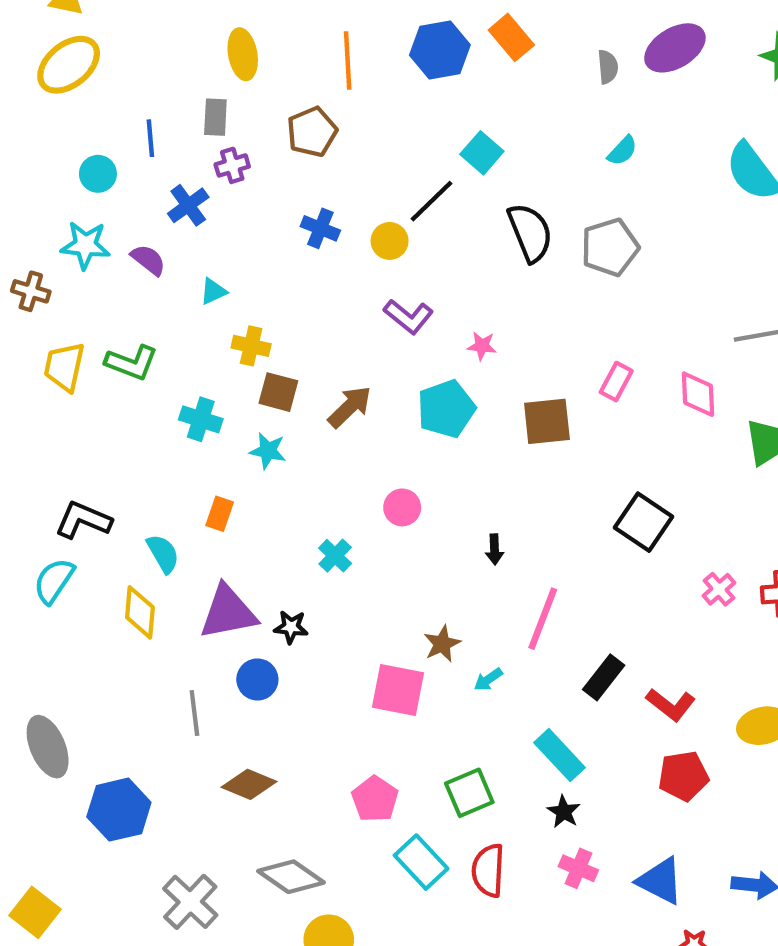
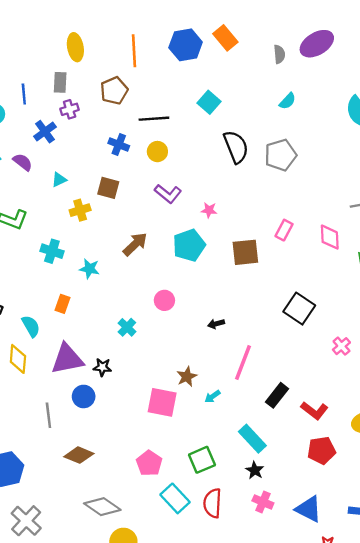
black line: (432, 201) -> (154, 119), moved, turned 40
yellow cross: (251, 346) -> (80, 210), turned -30
brown square: (278, 392) -> (108, 188), moved
black arrow: (494, 549) -> (216, 324), turned 77
gray cross: (190, 902) -> (26, 521), moved

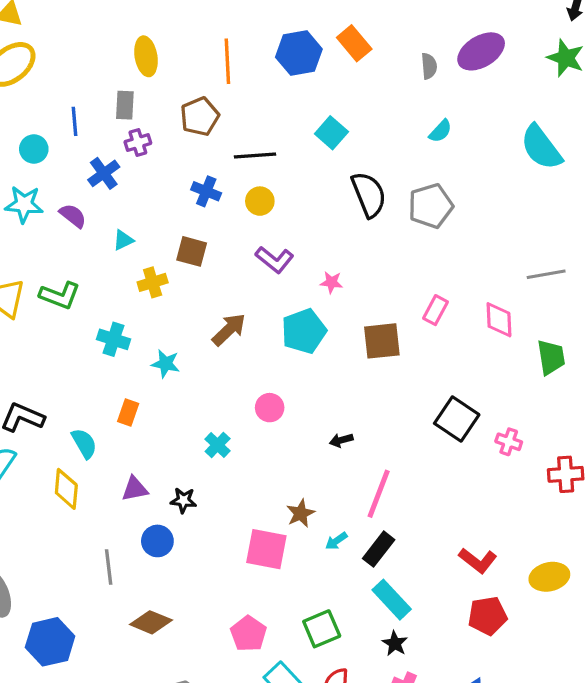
pink cross: (341, 346) -> (509, 442), moved, turned -30
purple triangle: (67, 359) -> (135, 489), size x0.6
black rectangle: (277, 395) -> (379, 549), moved

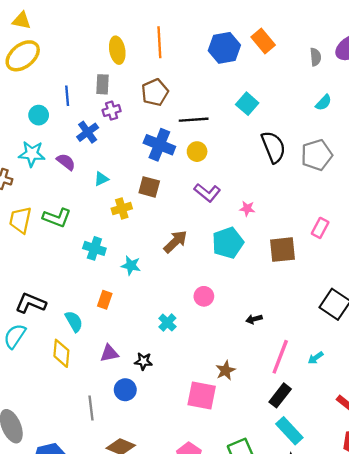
orange line: (227, 61) -> (159, 42), moved
blue cross: (206, 191) -> (159, 145), size x1.5
cyan arrow: (336, 541) -> (316, 358), moved

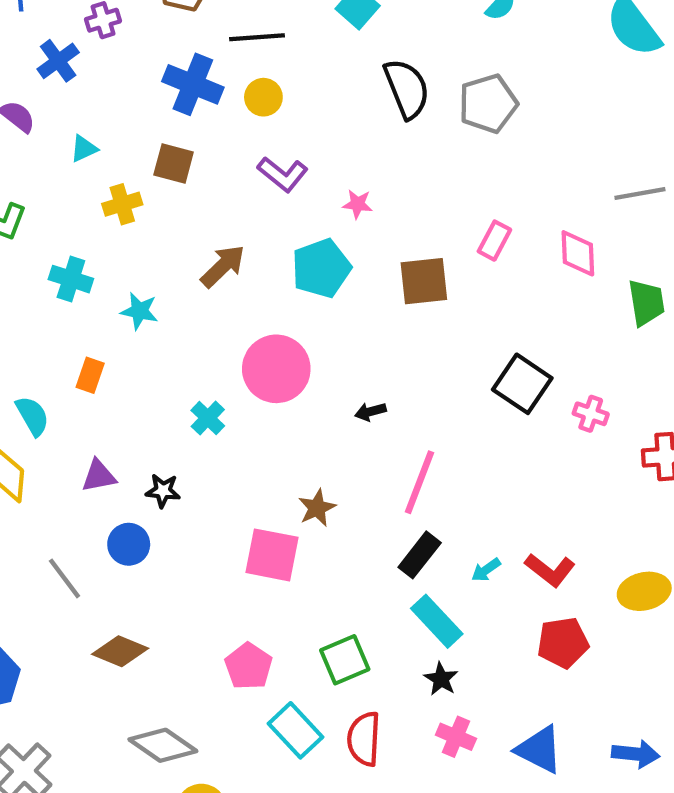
pink circle: (204, 296) -> (276, 369), size x1.8
cyan arrow: (316, 358) -> (486, 570), moved
gray line: (91, 408) -> (65, 578), turned -30

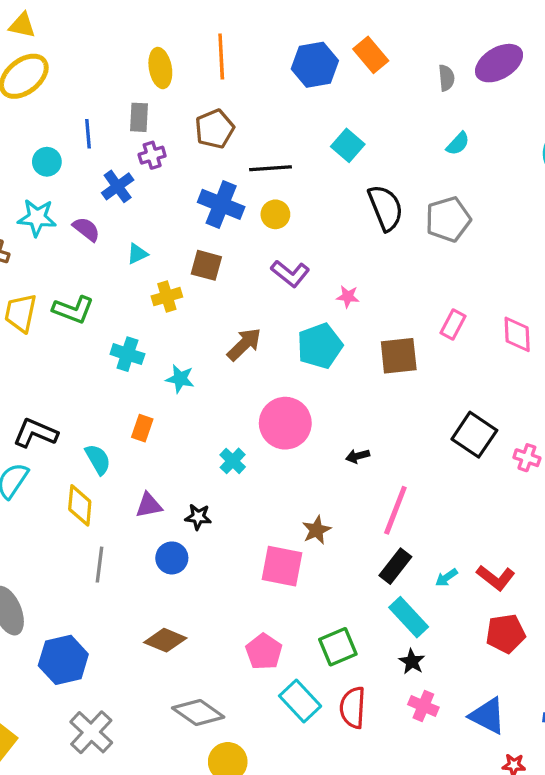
gray line: (65, 578) -> (99, 565), moved, turned 44

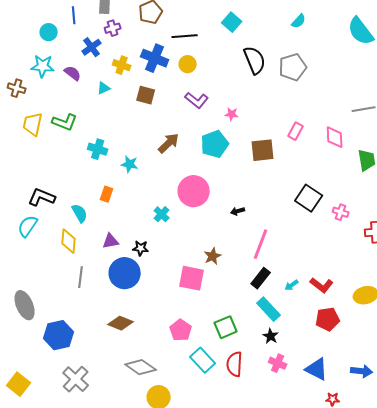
yellow cross: (167, 297) -> (122, 65), moved, turned 36
blue circle: (172, 558) -> (125, 273), size x1.6

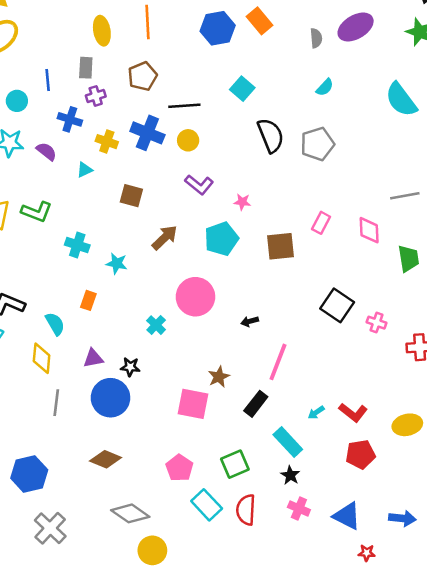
blue cross: (92, 47) -> (70, 119), turned -36
brown square: (146, 95) -> (131, 196), moved
black rectangle: (261, 278) -> (256, 404), moved

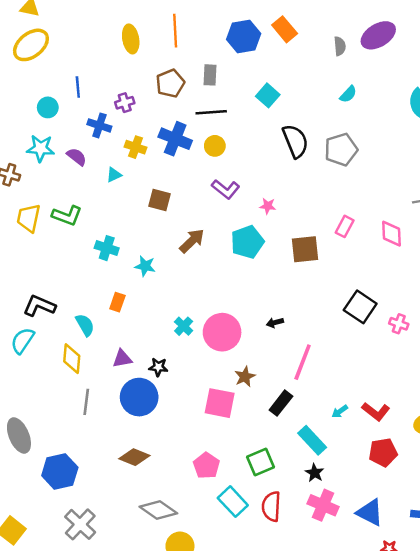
gray rectangle: (86, 68) -> (210, 75), moved
pink circle: (195, 297) -> (222, 332), moved
pink cross: (299, 509) -> (323, 505), size x1.4

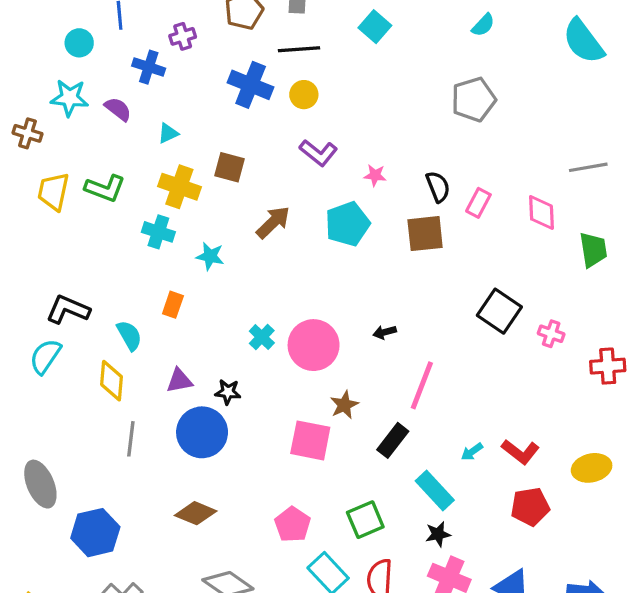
black semicircle: (295, 141) -> (438, 187), moved, size x0.7
yellow cross: (136, 147) -> (179, 187), moved, size x1.4
black star: (315, 473) -> (438, 534), turned 30

